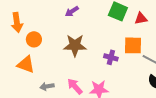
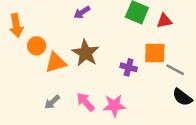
brown star: (75, 45) -> (86, 53), turned 30
orange triangle: (26, 64) -> (56, 63), moved, turned -36
gray arrow: (47, 86) -> (52, 102), turned -32

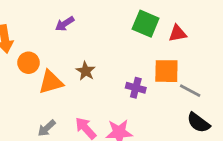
purple arrow: (82, 12) -> (65, 24), moved
brown star: (86, 53) -> (86, 71), size x0.6

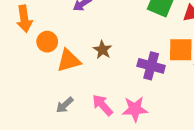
purple cross: (136, 88) -> (151, 66), size x1.4

